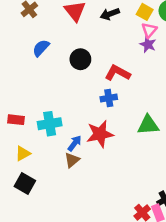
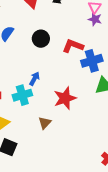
blue cross: (109, 98) -> (92, 61), moved, size x1.5
blue arrow: (75, 143) -> (34, 79), moved

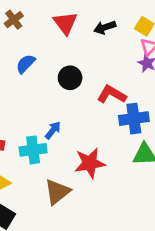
brown triangle: (45, 123) -> (57, 192), size x1.5

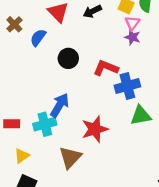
brown cross: (14, 20) -> (14, 24), moved
blue semicircle: (26, 64) -> (38, 38), moved
blue arrow: (53, 130) -> (60, 105), size x1.5

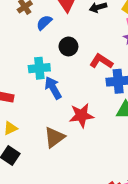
blue arrow: (60, 105) -> (53, 88), turned -70
cyan cross: (45, 124) -> (39, 68), moved

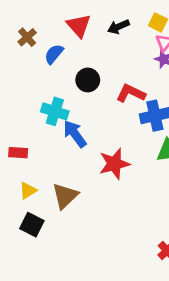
cyan cross: (39, 68) -> (55, 111), turned 30
brown triangle: (54, 137) -> (65, 196), moved

